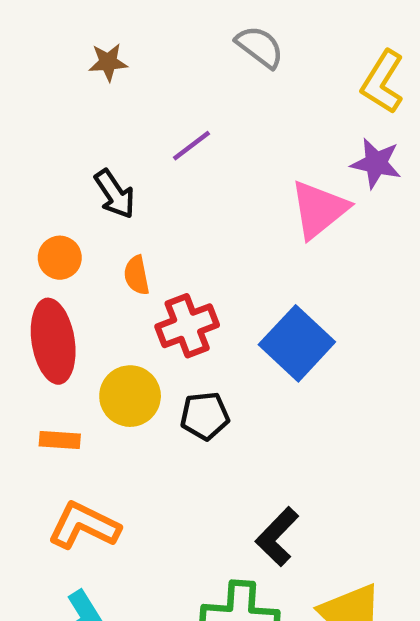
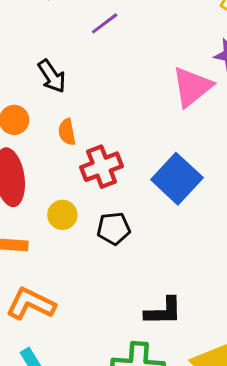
purple line: (192, 146) -> (105, 23), moved
yellow circle: (130, 396) -> (62, 215), size x0.7
black L-shape: (277, 537) -> (163, 311), turned -135

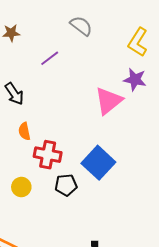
red cross: (102, 167) -> (48, 155), turned 32
black pentagon: (114, 228) -> (66, 185), moved

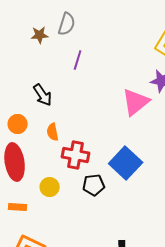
gray semicircle: (81, 26) -> (67, 24), moved, turned 70
purple line: (50, 58) -> (78, 60), turned -36

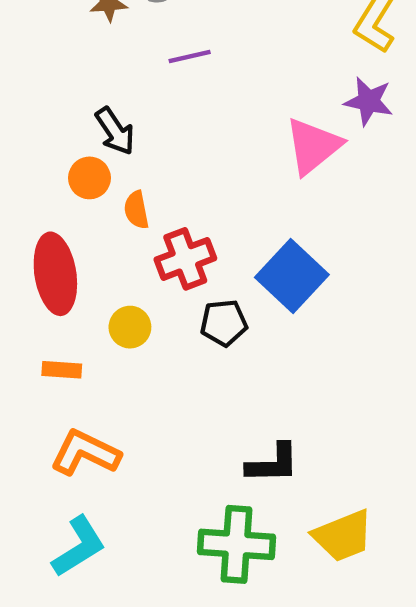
purple line: (78, 60) -> (190, 56), turned 60
orange circle: (18, 124) -> (89, 178), moved
red cross: (76, 155) -> (185, 259), turned -32

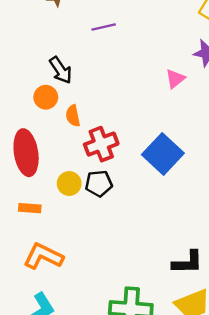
pink triangle: (313, 146) -> (175, 79), size x0.6
black pentagon: (224, 323) -> (99, 184), moved
black L-shape: (273, 463) -> (187, 262), moved

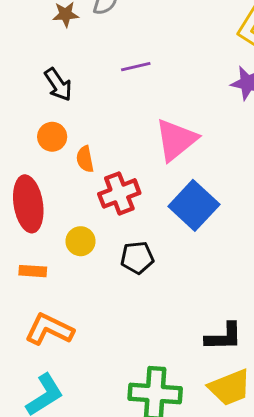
purple line: (104, 27) -> (136, 67), moved
black arrow: (61, 70) -> (58, 85), moved
pink triangle: (175, 79) -> (176, 140), moved, size x1.8
black pentagon: (99, 184) -> (137, 258), moved

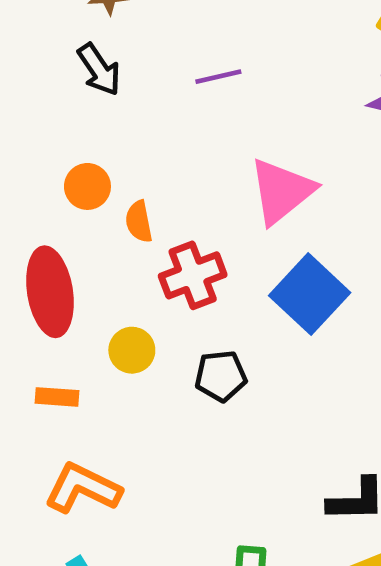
black arrow: (58, 85) -> (99, 70), moved

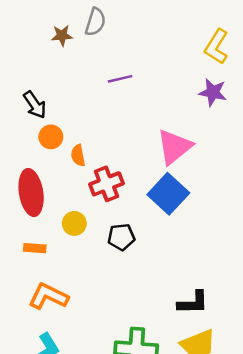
black arrow: (99, 70) -> (35, 105), moved
pink triangle: (282, 191) -> (174, 147), moved

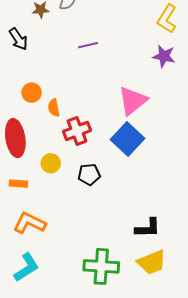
black arrow: (35, 105) -> (18, 39), moved

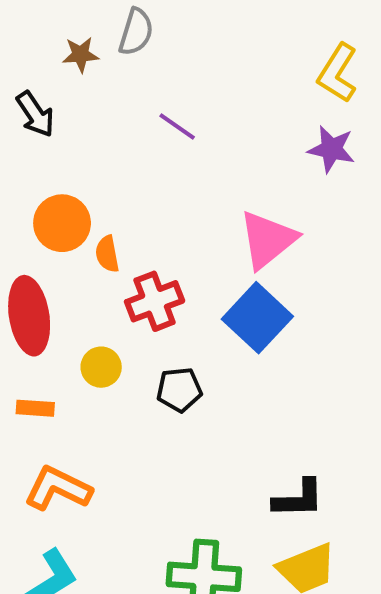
purple line: (88, 45) -> (177, 126), turned 48
orange circle: (32, 93) -> (62, 223), size x1.4

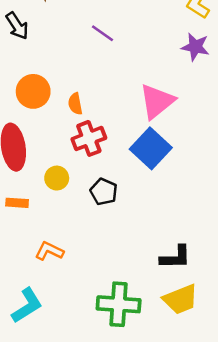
orange semicircle: (107, 254) -> (75, 104), moved
black pentagon: (179, 390) -> (104, 192), turned 30
orange L-shape: (58, 488) -> (49, 251), moved, size x0.7

